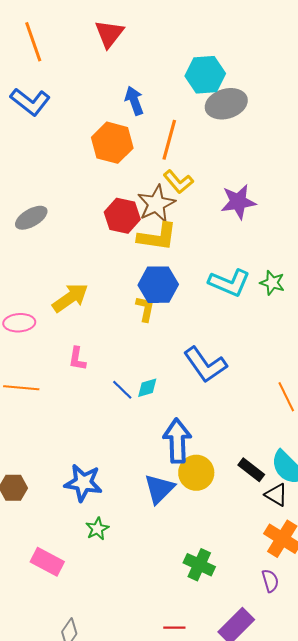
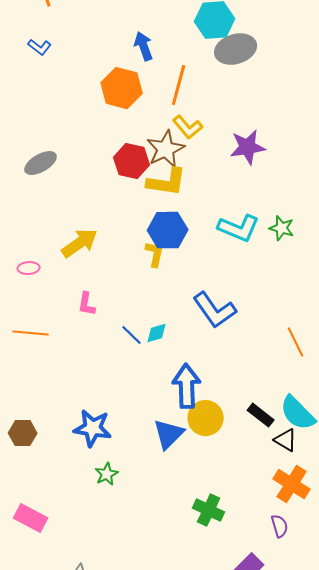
blue L-shape: (30, 102) -> (40, 47), size x0.6
pink ellipse: (19, 323) -> (29, 268), size x0.7
pink rectangle: (47, 562) -> (31, 518), moved

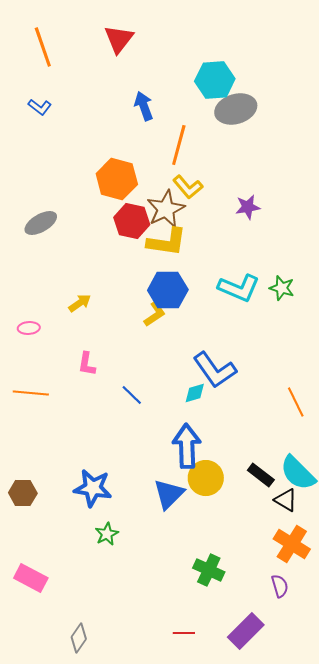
orange hexagon: (122, 88) -> (117, 179), moved
purple star: (248, 147) -> (248, 207), size x0.7
yellow arrow: (80, 243) -> (80, 303), size x0.6
yellow L-shape: (155, 254) -> (155, 314), turned 44
cyan diamond: (157, 333) -> (195, 393), moved

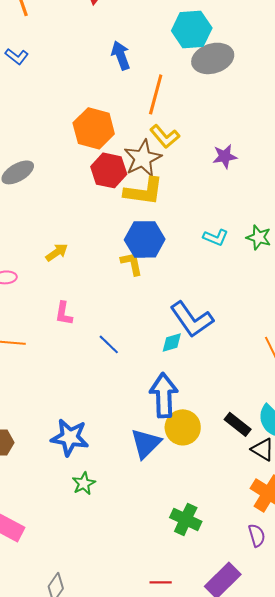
cyan L-shape: (239, 288) -> (216, 237), size x0.6
yellow L-shape: (155, 314) -> (132, 263), turned -68

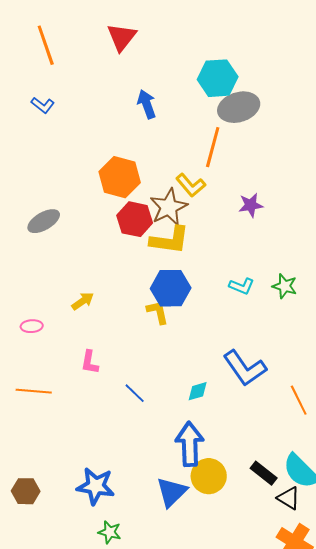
orange line: (156, 94) -> (213, 147), moved
blue L-shape: (192, 319) -> (245, 368), moved
green star: (84, 483) -> (110, 532), turned -30

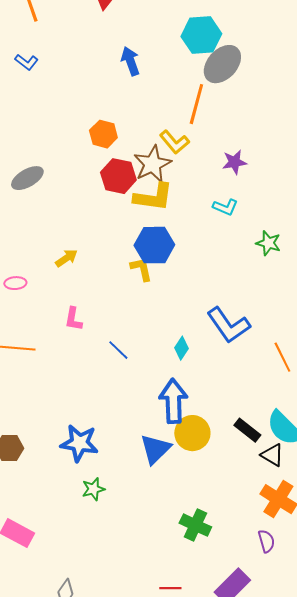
gray ellipse: (239, 107) -> (222, 64), turned -30
orange hexagon: (120, 177) -> (103, 134), size x0.7
cyan L-shape: (242, 286) -> (225, 207), moved
cyan diamond: (198, 391) -> (181, 348), turned -40
green star: (110, 532) -> (93, 489), turned -30

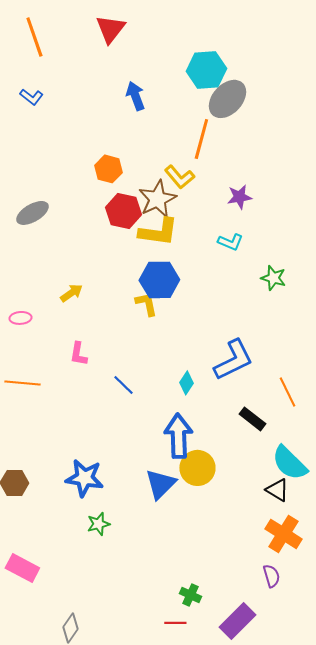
blue L-shape: (228, 325) -> (233, 360), turned -81
black rectangle: (247, 430) -> (252, 419), moved
green cross: (195, 525) -> (190, 595), moved, size x0.7

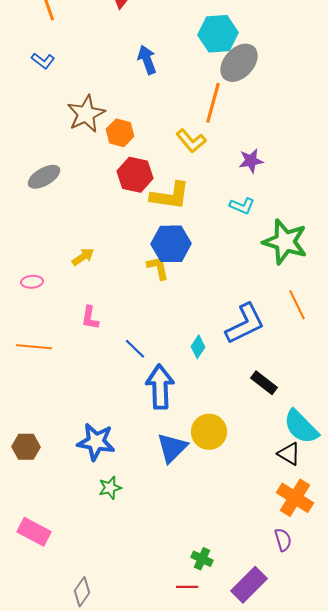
brown star: (157, 199) -> (86, 114), moved
green star: (273, 278) -> (285, 242), size x1.8
orange line: (287, 392) -> (297, 305), moved
blue arrow: (178, 436) -> (160, 387), moved

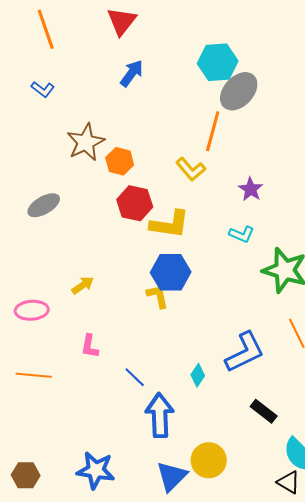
blue arrow: (147, 60) -> (132, 73), moved, turned 56
purple star: (251, 161) -> (251, 189), turned -30
pink ellipse: (32, 282) -> (32, 310), size x1.5

